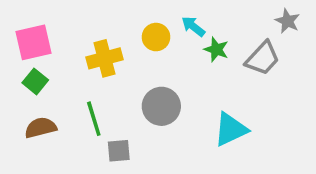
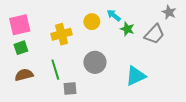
green square: (35, 81) -> (21, 48), turned 32

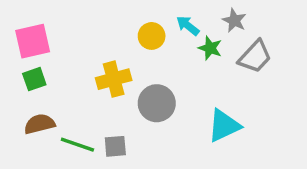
gray star: (169, 12) -> (234, 20), moved
yellow cross: (62, 34) -> (114, 79), moved
green line: (55, 70) -> (77, 145), moved, turned -54

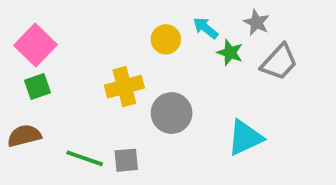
pink square: (33, 41) -> (36, 45), turned -33
brown semicircle: (39, 124) -> (24, 136), moved

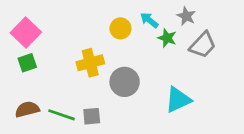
brown semicircle: (24, 136) -> (27, 109), moved

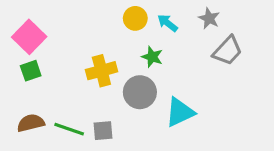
yellow circle: (120, 28) -> (135, 18), moved
green star: (167, 38) -> (152, 57), moved
cyan triangle: (178, 100) -> (180, 112), moved

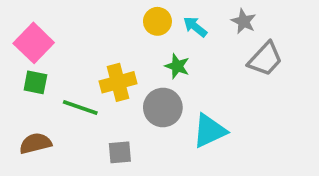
green square: (31, 71) -> (35, 82), turned 30
green line: (69, 129) -> (80, 107), moved

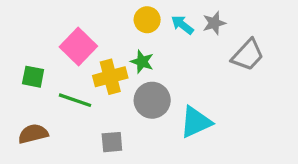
gray star: (244, 21) -> (214, 23), moved, turned 30
pink square: (34, 43) -> (78, 47), moved
green star: (177, 66) -> (142, 62), moved

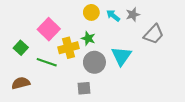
green square: (33, 77) -> (21, 48), turned 32
cyan triangle: (196, 122) -> (121, 56), moved, turned -30
gray square: (112, 142) -> (84, 88), moved

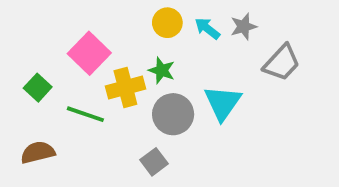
gray square: (84, 88) -> (154, 162), turned -32

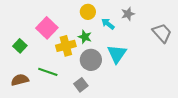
cyan arrow: (207, 28) -> (108, 24), moved
gray trapezoid: (282, 63) -> (162, 33), moved, turned -85
green line: (85, 114) -> (48, 72), moved

